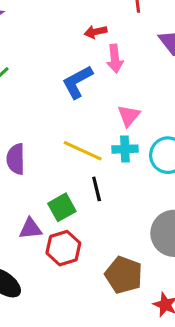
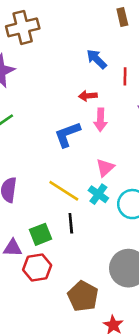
cyan cross: (125, 149) -> (98, 194), turned 30

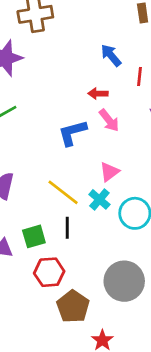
pink arrow: (100, 120) -> (109, 120), turned -45
red hexagon: (37, 268) -> (49, 272), moved

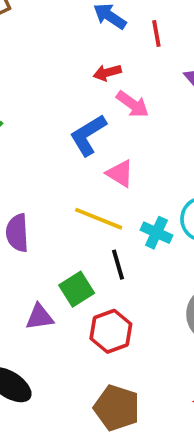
pink triangle: (109, 172) -> (120, 173), moved, turned -35
cyan cross: (99, 199) -> (156, 233), moved
brown pentagon: (73, 306) -> (117, 408), moved

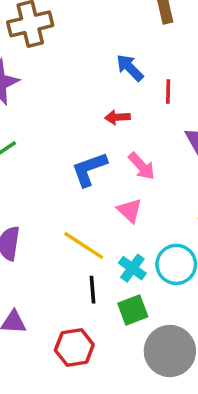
pink arrow: (133, 104) -> (142, 166), moved
pink triangle: (120, 173) -> (130, 211), moved
green square: (77, 289) -> (133, 310), moved

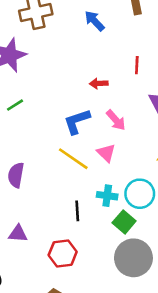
blue arrow: (130, 68) -> (95, 21), moved
yellow line: (84, 245) -> (73, 159), moved
cyan cross: (132, 268) -> (107, 196), turned -30
green square: (133, 310) -> (124, 222), moved, turned -30

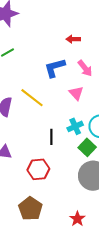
yellow line: (73, 159) -> (32, 98), moved
cyan cross: (107, 196) -> (75, 126), turned -35

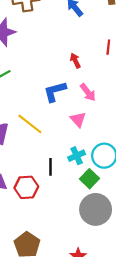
red arrow: (73, 39) -> (75, 61), turned 64
red hexagon: (38, 169) -> (26, 187), moved

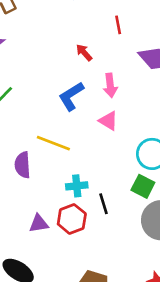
pink arrow: (88, 92) -> (110, 85), turned 48
cyan cross: (77, 156) -> (77, 186), moved, turned 35
black line: (51, 167) -> (104, 204), moved

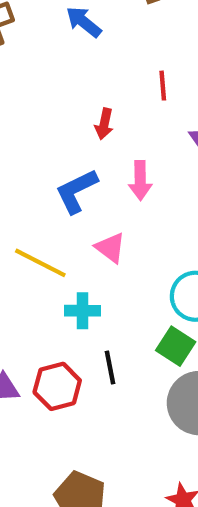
red arrow: (84, 53) -> (104, 124), turned -132
pink triangle: (108, 121) -> (110, 248), moved
cyan cross: (77, 186) -> (83, 311), moved

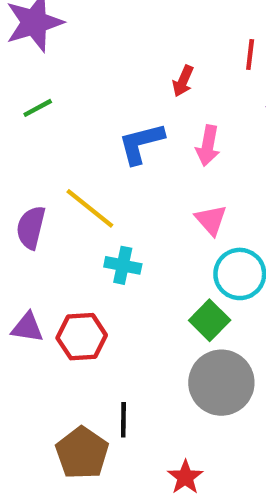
pink triangle: (110, 248) -> (211, 220), moved
black line: (110, 368) -> (123, 420), moved

